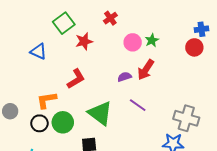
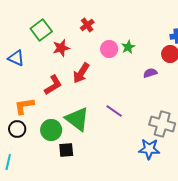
red arrow: (146, 70) -> (81, 73), moved
purple semicircle: (125, 77) -> (150, 73), moved
green circle: (63, 122) -> (51, 130), moved

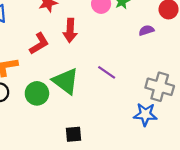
red arrow: (81, 73) -> (70, 30), turned -30
black square: (66, 150) -> (73, 134), moved

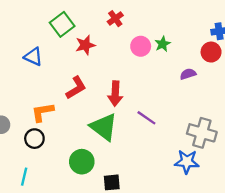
red arrow: (70, 30) -> (115, 94), moved
green circle: (37, 93) -> (82, 162), moved

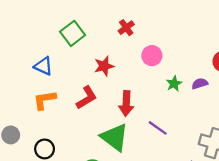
green star: (163, 44) -> (174, 84), moved
red star: (85, 45) -> (104, 66), moved
orange L-shape: (43, 112) -> (45, 100), moved

